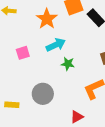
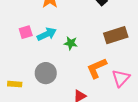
cyan arrow: (56, 45) -> (47, 34), moved

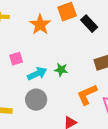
cyan arrow: (47, 34) -> (37, 74), moved

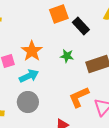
orange star: (40, 25) -> (32, 51), moved
green star: (61, 70) -> (67, 56), moved

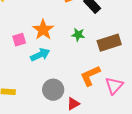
gray circle: (28, 102) -> (53, 90), moved

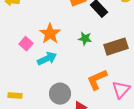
pink square: (19, 40) -> (26, 44), turned -32

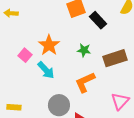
cyan arrow: (47, 59) -> (46, 70), turned 72
orange L-shape: (97, 80) -> (85, 82), moved

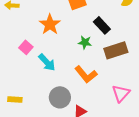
black rectangle: (98, 20) -> (102, 25), moved
orange star: (49, 45) -> (50, 24), moved
orange L-shape: (85, 82) -> (86, 74), turned -105

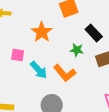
pink square: (26, 47) -> (18, 55), turned -32
orange L-shape: (86, 74) -> (65, 73), moved

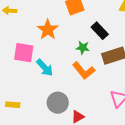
pink square: (18, 55) -> (24, 53), size x1.5
orange L-shape: (65, 73) -> (84, 71), moved

